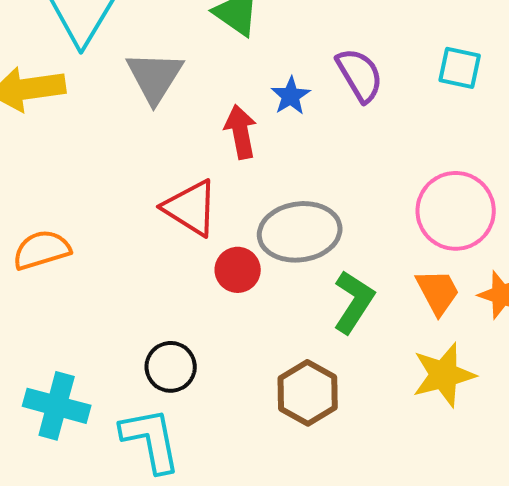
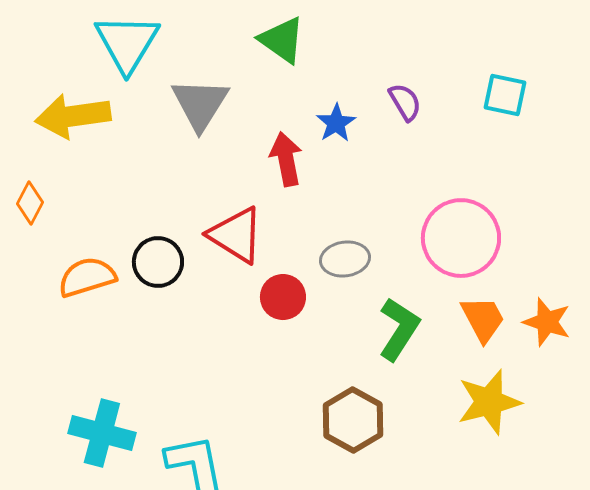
purple semicircle: (360, 75) -> (405, 102), size x0.7
pink circle: (456, 211) -> (461, 238), moved
gray ellipse: (300, 232) -> (345, 259), size x0.6
black circle: (171, 367) -> (158, 262), moved

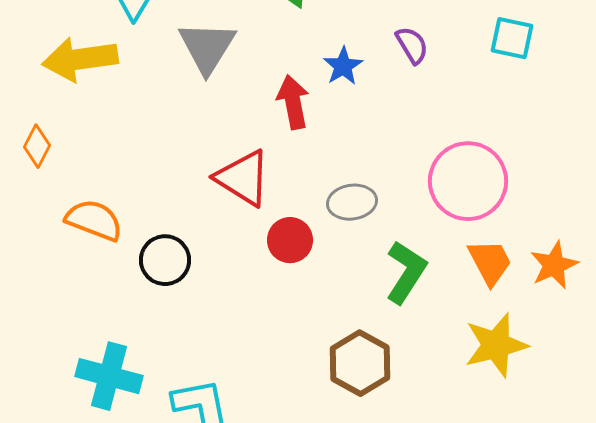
black circle: (158, 262) -> (165, 260), moved
orange semicircle: (87, 277) -> (94, 220), turned 38
orange star: (547, 322) -> (554, 265), turned 30

